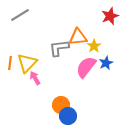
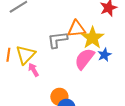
yellow star: (94, 46) -> (92, 38), size x1.6

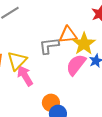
pink arrow: (33, 70) -> (25, 76), size x1.5

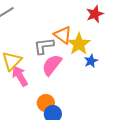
orange triangle: (68, 35) -> (63, 35), turned 42
pink semicircle: (76, 65) -> (52, 65), moved

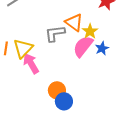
yellow star: (79, 44) -> (90, 31), size x0.7
pink semicircle: (52, 65) -> (83, 46), moved

